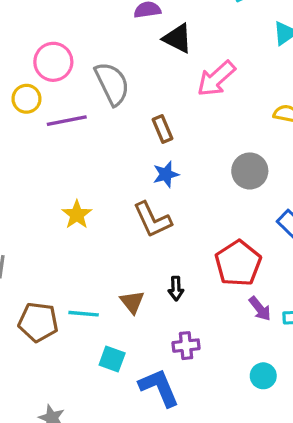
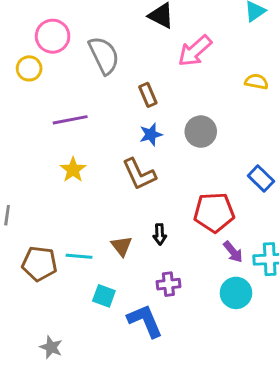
purple line: (67, 121) -> (70, 120), moved
gray circle: (250, 171) -> (201, 132), moved
red pentagon: (238, 263) -> (214, 212), turned 30
cyan circle: (263, 376) -> (236, 293), moved, size x1.4

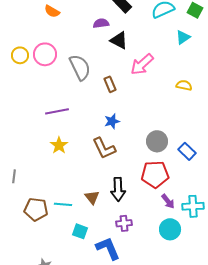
yellow circle: (29, 68) -> (20, 55), moved
brown rectangle: (148, 95) -> (110, 84), moved
gray circle: (201, 132) -> (157, 141), moved
black arrow: (160, 234) -> (118, 189), size x1.6

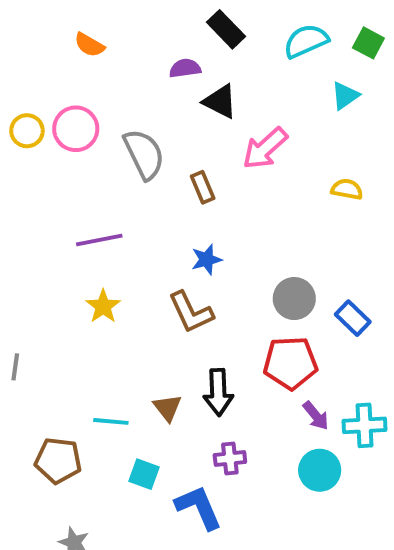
brown pentagon: (36, 209) -> (58, 460), moved

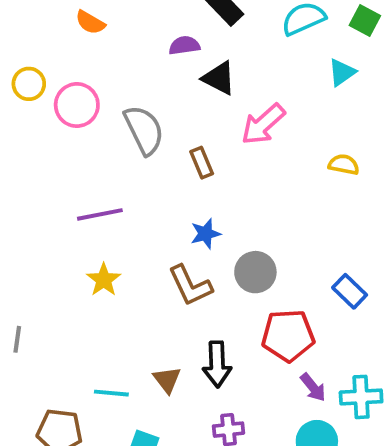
yellow circle: (27, 131) -> (29, 84), moved
gray circle: (294, 299) -> (255, 272), moved

